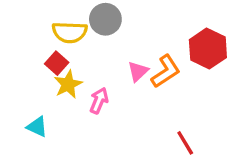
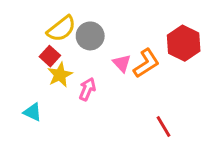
gray circle: (105, 19) -> (90, 36), moved
yellow semicircle: (70, 32) -> (61, 29), turned -40
pink triangle: (138, 71) -> (122, 63), turned -30

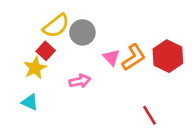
red hexagon: (184, 43) -> (168, 56), moved
yellow star: (60, 75) -> (35, 68), moved
pink arrow: (87, 89) -> (80, 81), turned 54

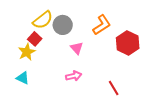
pink triangle: (111, 57) -> (77, 48), moved
orange L-shape: (134, 57) -> (102, 25), moved
pink arrow: (80, 81) -> (74, 76), moved

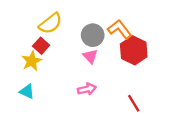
gray circle: (63, 25) -> (93, 35), moved
orange L-shape: (102, 25) -> (120, 29), turned -95
red hexagon: (128, 43) -> (134, 50), moved

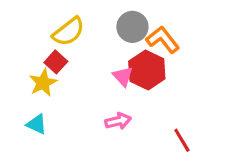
gray circle: (93, 35) -> (132, 27), moved
red hexagon: (134, 50) -> (147, 70), moved

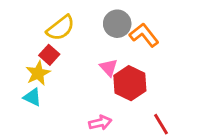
red hexagon: (147, 70) -> (130, 83), moved
pink arrow: (118, 121) -> (100, 123), moved
cyan triangle: (37, 124) -> (32, 97), moved

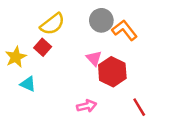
yellow star: (38, 73) -> (16, 57), moved

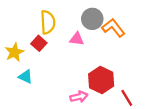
yellow semicircle: (52, 24) -> (48, 22), turned -55
pink triangle: (94, 58) -> (77, 39), moved, turned -40
red hexagon: (112, 72) -> (101, 80), moved

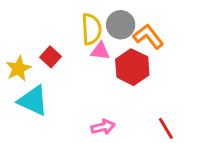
yellow semicircle: (48, 22) -> (91, 29), moved
cyan triangle: (26, 77) -> (33, 101), size x1.6
red hexagon: (101, 80) -> (132, 67), moved

